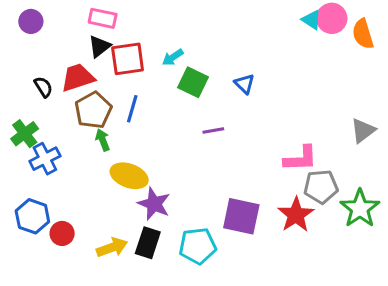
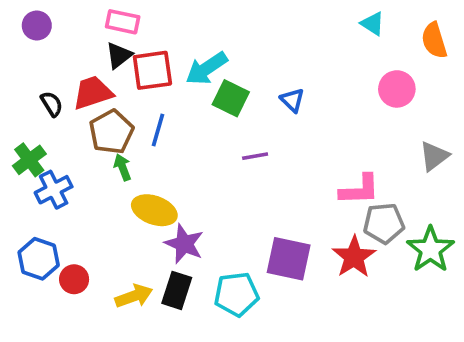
pink circle: (332, 18) -> (397, 89), moved
cyan arrow: (173, 57) -> (207, 68), size x1.6

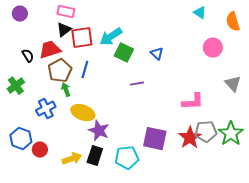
gray triangle: (434, 156) -> (233, 84), turned -36
blue cross: (54, 190) -> (46, 109), moved
gray pentagon: (384, 223) -> (206, 132), moved

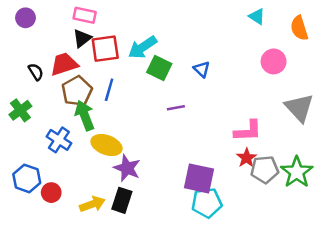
gray triangle: (233, 84) -> (299, 108), size x1.4
green arrow: (66, 90) -> (85, 115), size x1.6
blue cross: (46, 109) -> (59, 140), turned -30
red star: (190, 138) -> (247, 158), moved, size x0.7
cyan pentagon: (127, 158) -> (207, 203), moved

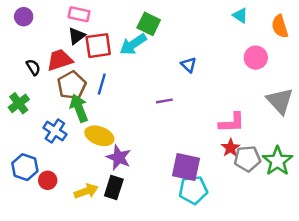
green square: (159, 68) -> (149, 24), moved

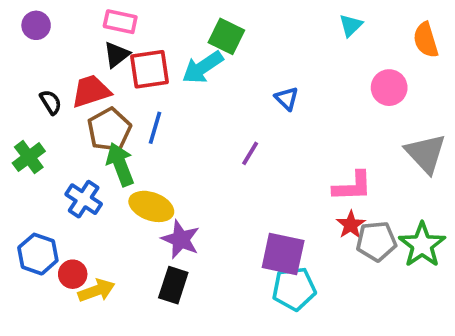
cyan triangle: (240, 15) -> (351, 25), moved, turned 42
purple line: (164, 101) -> (250, 153), turned -49
yellow arrow: (86, 191) -> (96, 291), moved

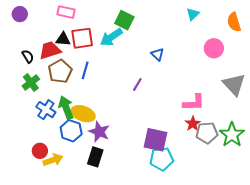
black triangle: (117, 55) -> (63, 39), moved, turned 42
green cross: (29, 157) -> (31, 82), moved
green arrow: (120, 164) -> (66, 108), moved
blue hexagon: (38, 254) -> (71, 131), moved

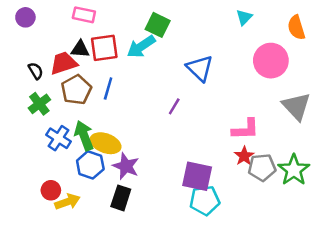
pink circle: (214, 48) -> (271, 61), size x1.4
blue triangle: (158, 54) -> (200, 68), size x1.6

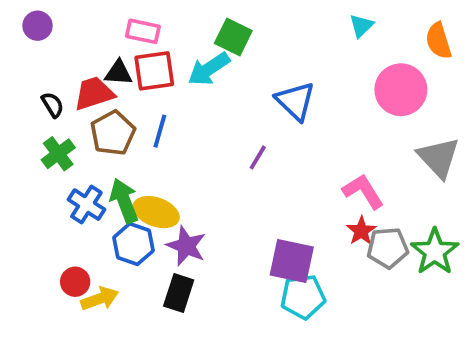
pink rectangle: (84, 15) -> (143, 31), moved
pink L-shape: (245, 129) -> (363, 191), turned -120

